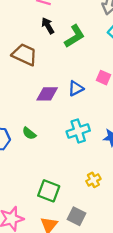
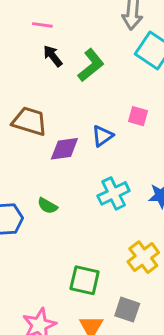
brown trapezoid: (25, 55) -> (29, 121), moved
yellow cross: (93, 180) -> (143, 257), size x1.5

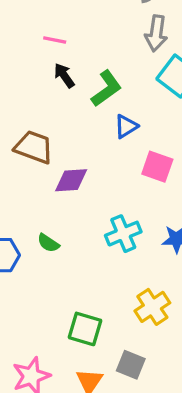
pink square: (138, 116) -> (157, 167), moved, size x1.4
blue triangle: (102, 136) -> (126, 126), moved

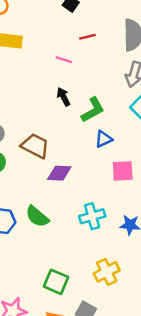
pink line: (55, 40) -> (64, 60), moved
pink square: (157, 167) -> (123, 171), turned -30
green semicircle: (48, 243) -> (37, 216), size x1.5

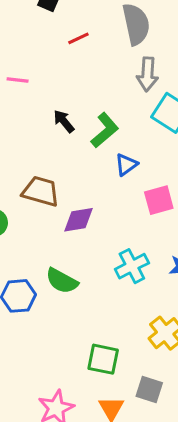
pink line: (64, 60) -> (18, 80), moved

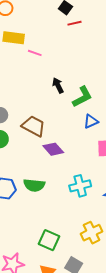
red line: (78, 38) -> (75, 23), moved
purple diamond: (79, 220) -> (53, 149), turned 45
green semicircle: (62, 281) -> (34, 185), turned -35

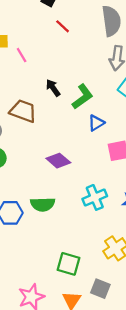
red line: (75, 23) -> (63, 26), moved, turned 64
pink line: (35, 53) -> (22, 55), turned 48
brown trapezoid: (34, 126) -> (23, 111), moved

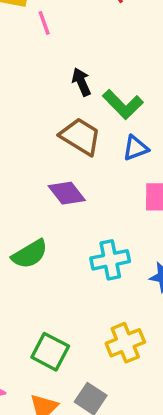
green L-shape: (82, 97) -> (123, 104), turned 70
brown trapezoid: (23, 111) -> (80, 136), moved
green semicircle: (43, 204) -> (30, 254), turned -40

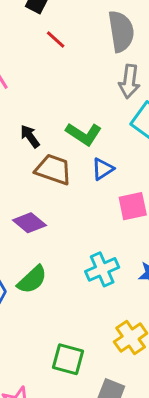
black arrow: (81, 82) -> (30, 136), moved
purple diamond: (67, 193) -> (29, 223), moved

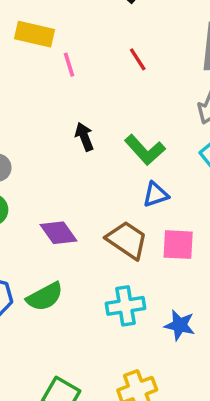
red line: (56, 40) -> (138, 59), moved
brown trapezoid: (53, 169) -> (127, 240), moved

